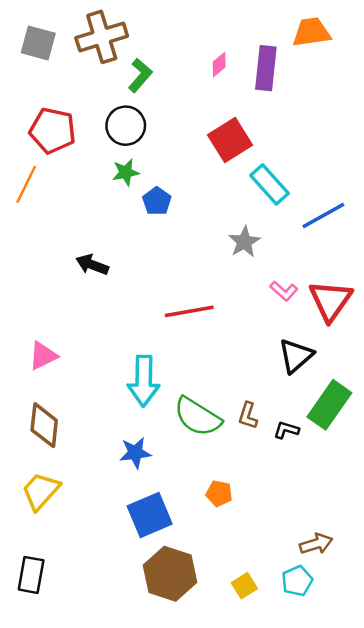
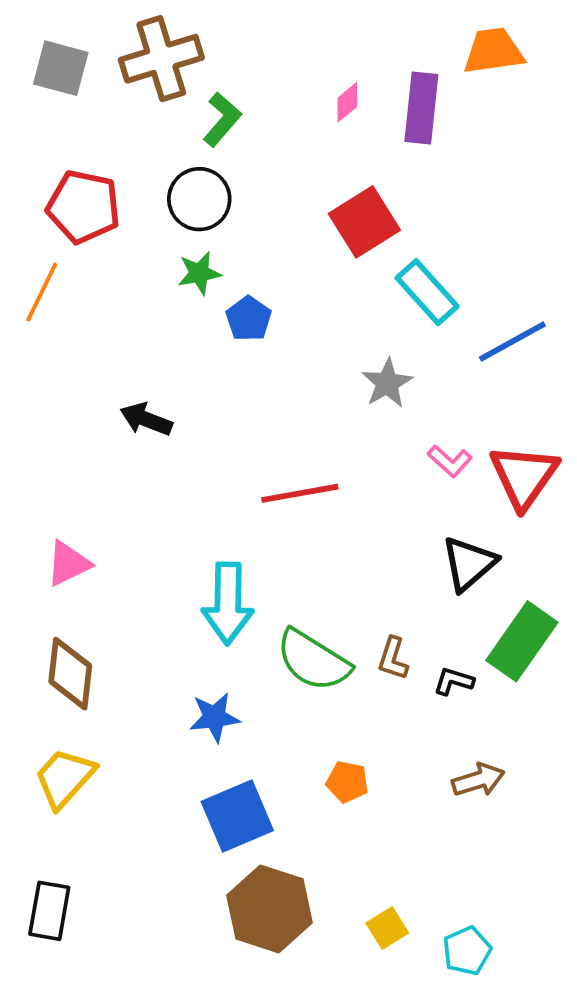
brown arrow: (316, 544) -> (478, 780), moved
cyan pentagon: (297, 581) -> (467, 951), moved

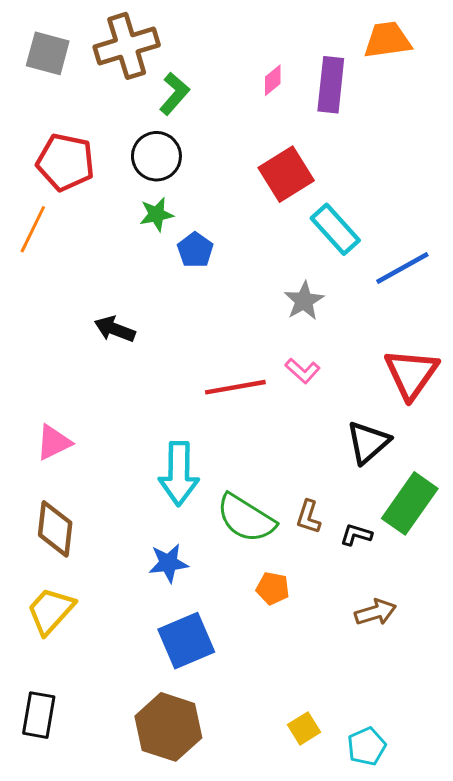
pink L-shape: (450, 461) -> (303, 371), moved
orange pentagon: (347, 782) -> (273, 588), moved
brown hexagon: (270, 909) -> (168, 727), moved

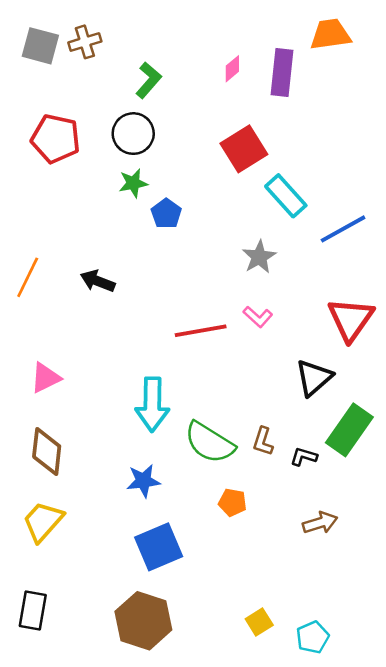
brown cross: (127, 46) -> (85, 42), moved, size x0.6
orange line: (33, 229) -> (28, 277), moved

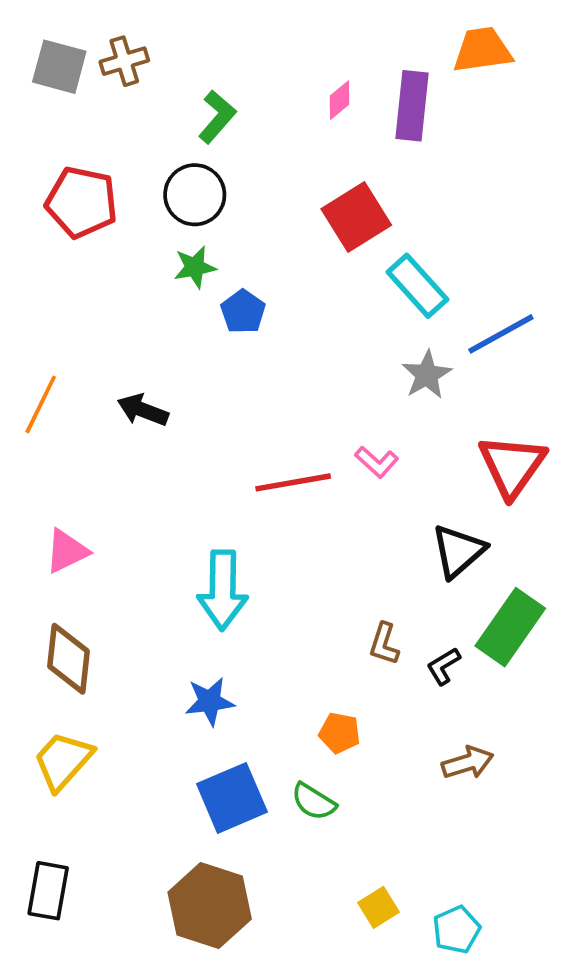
gray star: (259, 257) -> (427, 375), moved
green semicircle: (210, 443) -> (314, 802), moved, size x0.6
black L-shape: (304, 457) -> (443, 666), turned -48

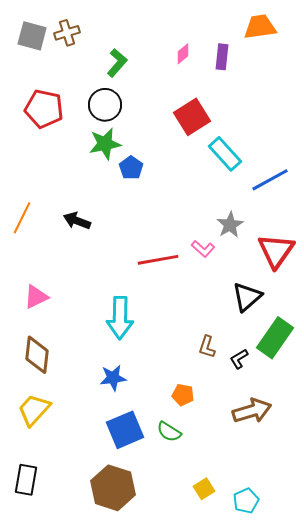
purple rectangle: (412, 106) -> (222, 57), size x0.7
green star: (195, 267) -> (105, 144), size x1.4
gray star: (427, 375) -> (230, 225), moved
brown arrow: (468, 763) -> (252, 411), size x1.4

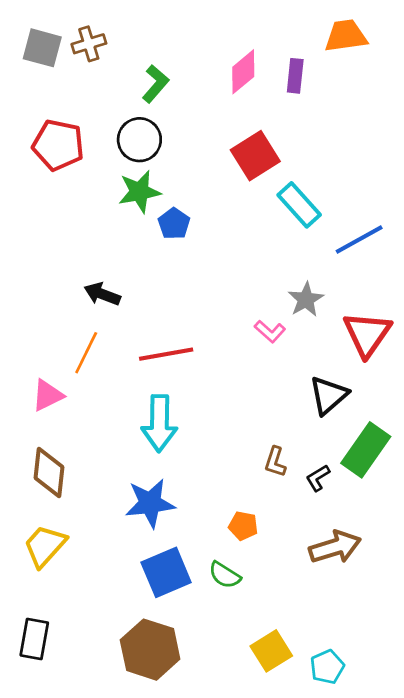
pink diamond: (183, 54) -> (243, 72), size x1.6
orange line: (22, 218) -> (86, 353), moved
red line: (158, 260) -> (166, 354), moved
blue star: (113, 378) -> (150, 503), size x1.4
yellow square: (204, 489) -> (271, 651), size x1.4

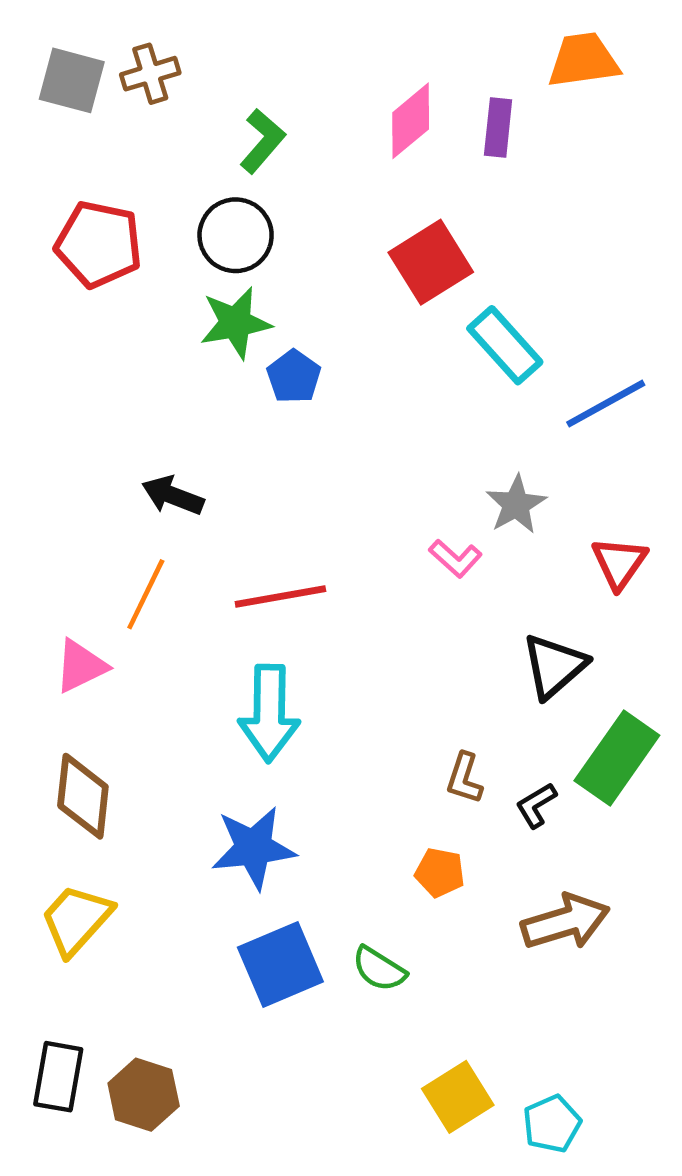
red triangle: (367, 334) -> (619, 563), size x0.7
orange pentagon: (243, 526) -> (440, 872), moved
brown hexagon: (150, 650) -> (144, 1095), moved, size x0.7

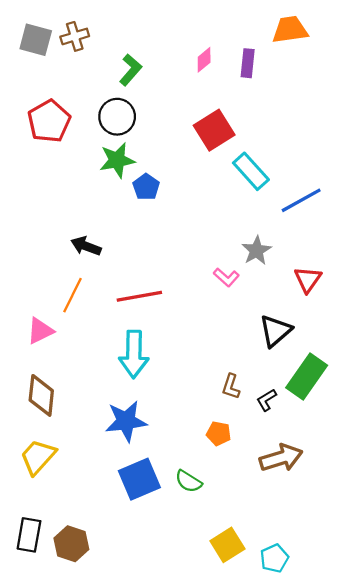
pink diamond: (411, 121) -> (204, 60), size x0.7
red pentagon: (99, 244) -> (49, 121), turned 30

